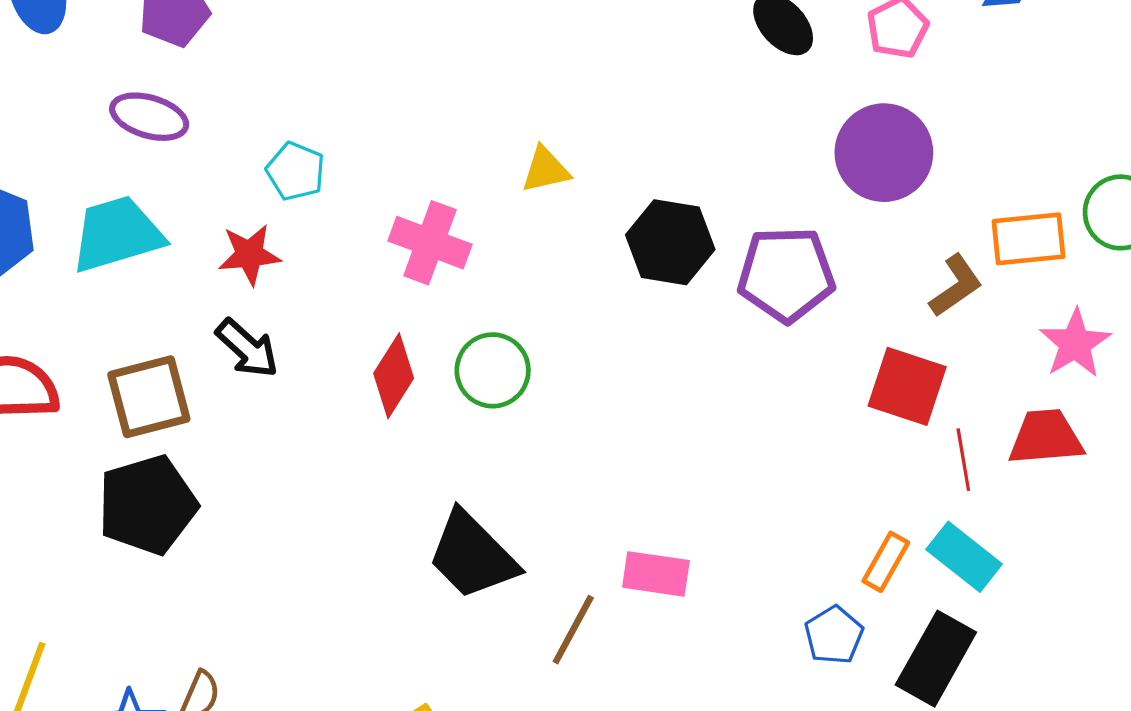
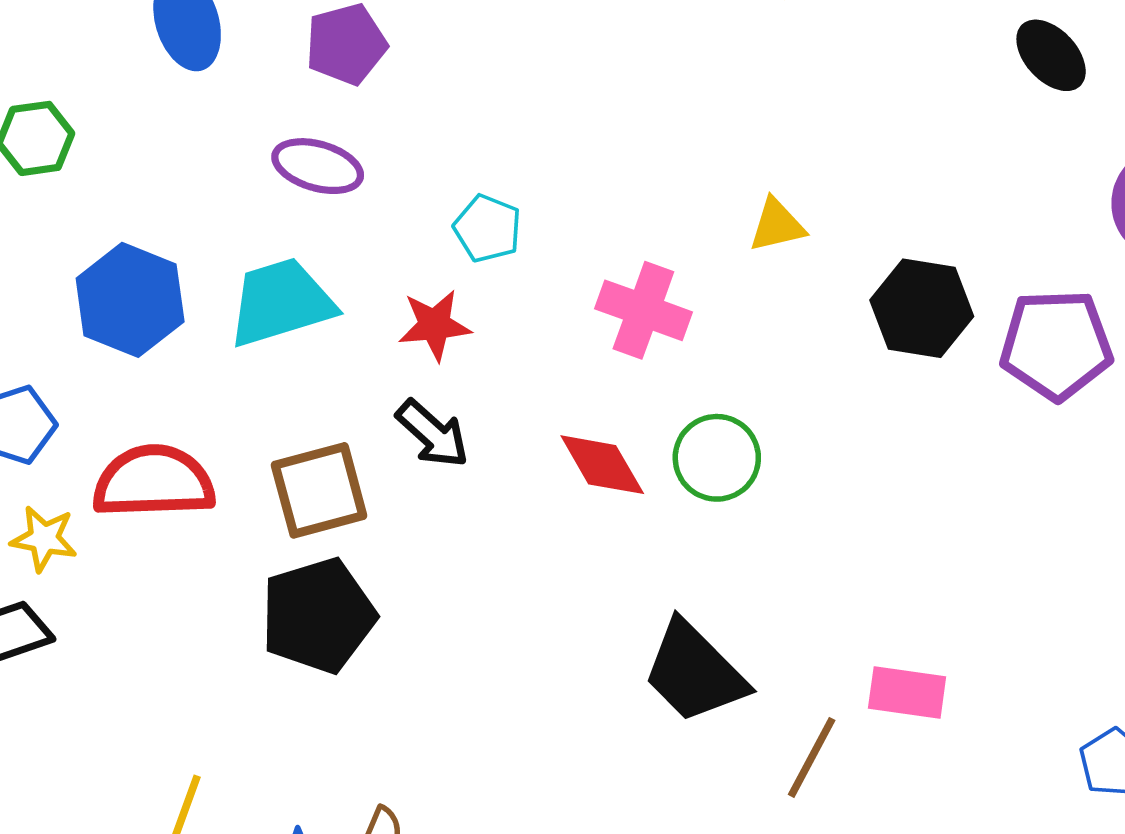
red diamond: (394, 376) -> (602, 465), turned -62

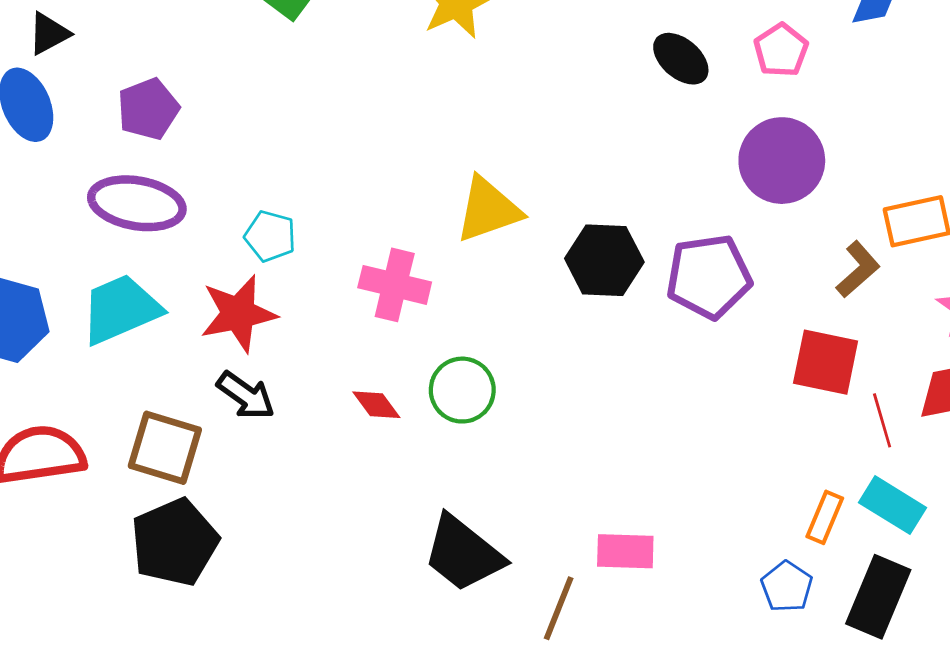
purple ellipse: (318, 166) -> (137, 203), size x1.4
yellow triangle: (777, 225) -> (488, 210), size x1.6
red star: (435, 325) -> (238, 313), size x1.4
red diamond: (602, 465) -> (376, 405), size x0.7
brown square: (319, 490) -> (165, 448), turned 38

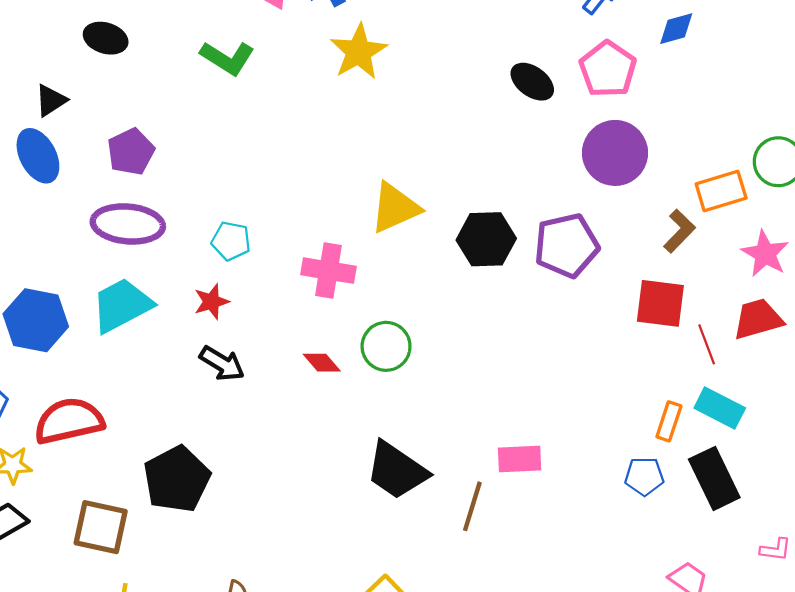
pink pentagon: (781, 50) -> (608, 69), size x1.4
red star: (238, 313) -> (211, 302), size x0.6
brown square: (165, 448) -> (101, 527), moved
blue pentagon: (787, 587) -> (644, 476), turned -30
black rectangle: (878, 597) -> (714, 478), turned -44

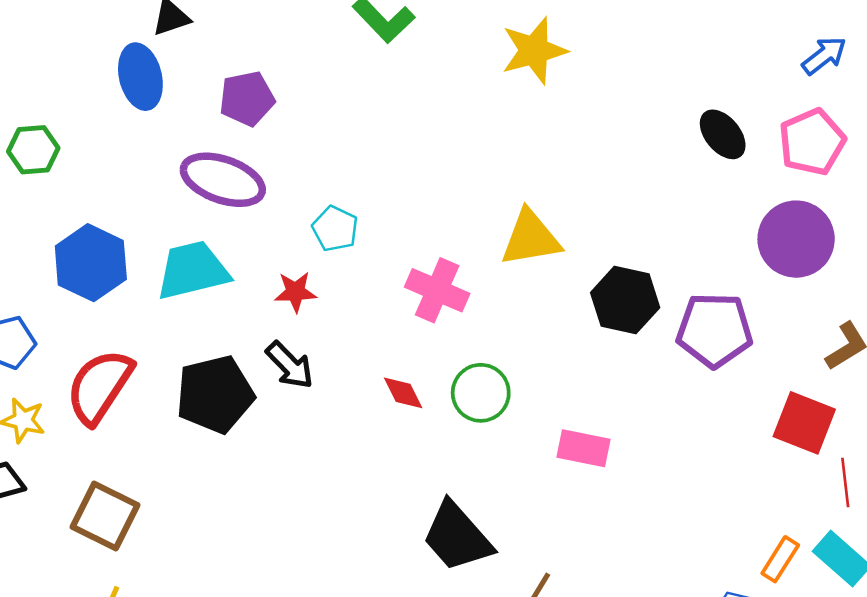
red semicircle: (69, 421) -> (99, 386), turned -58
pink rectangle: (520, 459) -> (583, 448), moved
black pentagon: (177, 479) -> (215, 394), moved

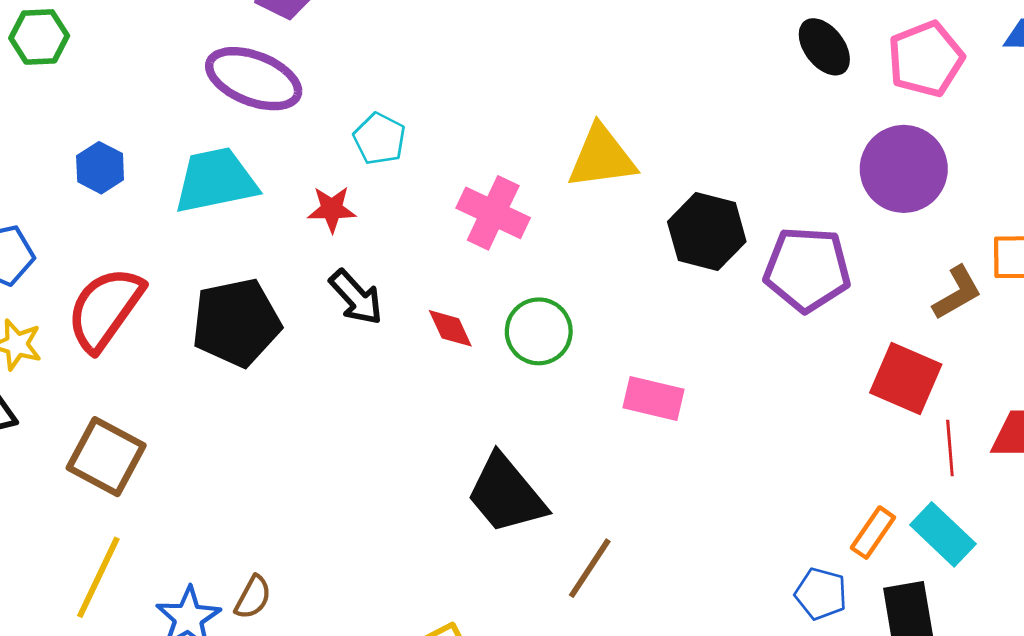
blue hexagon: (91, 263) -> (100, 168), size x0.6
black arrow: (290, 365) -> (356, 297), moved

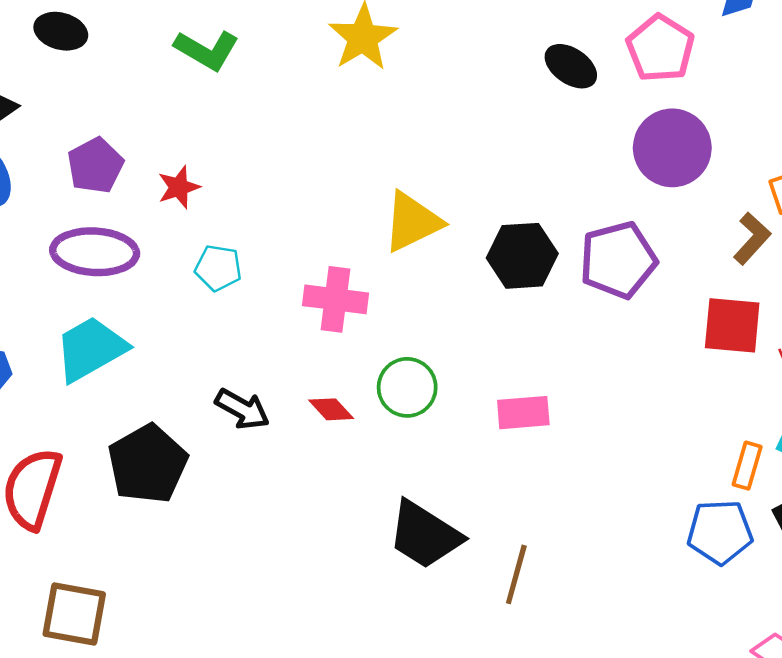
red star: (332, 209) -> (179, 187), moved
blue pentagon: (821, 594) -> (720, 532), size x1.4

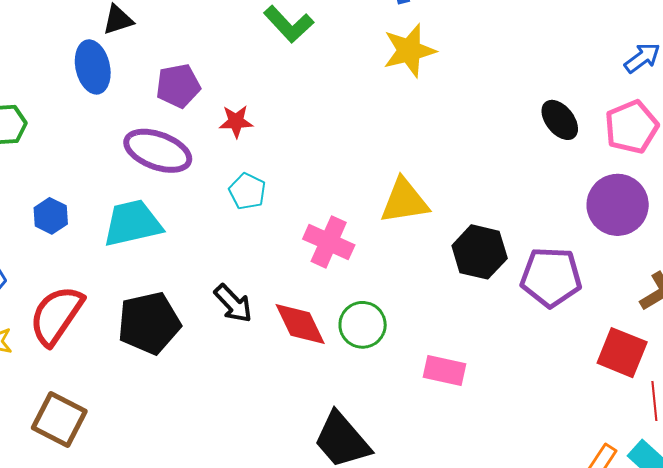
red diamond: (331, 409) -> (300, 324), size x1.6

